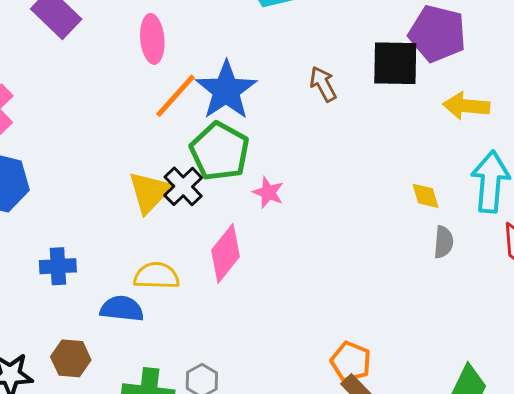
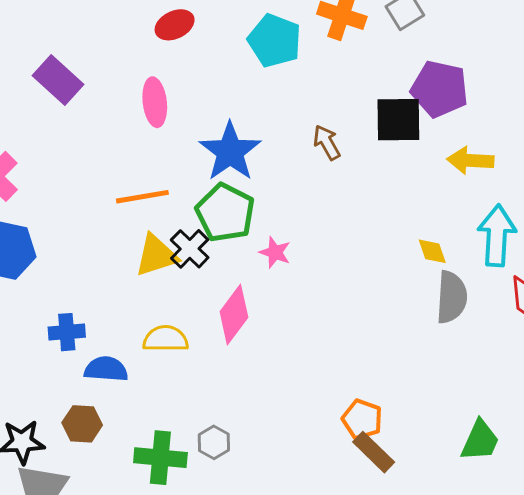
orange line: (175, 96) -> (142, 197), moved, turned 40
yellow triangle: (150, 192) -> (156, 255), turned 30
gray semicircle: (444, 242) -> (452, 297), size x1.6
blue semicircle: (122, 309) -> (106, 369), moved

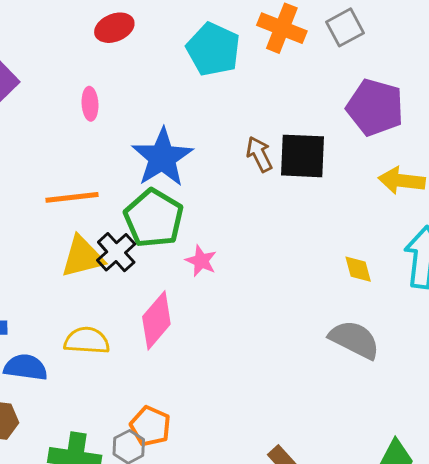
pink ellipse: (155, 102) -> (90, 104), size x0.7
black square: (398, 120) -> (303, 156), moved
gray semicircle: (452, 297) -> (354, 340), moved, turned -70
orange pentagon: (362, 419) -> (150, 426), moved

